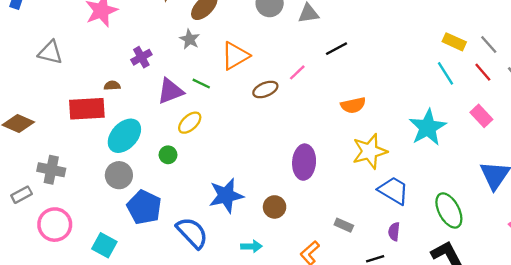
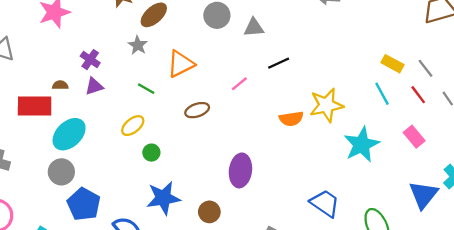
purple cross: (141, 57) -> (90, 60), turned -30
brown ellipse: (265, 89) -> (197, 110), moved
purple triangle: (170, 91) -> (94, 86), moved, size x0.7
yellow star: (370, 151) -> (326, 105), moved
green circle: (168, 155) -> (151, 153), moved

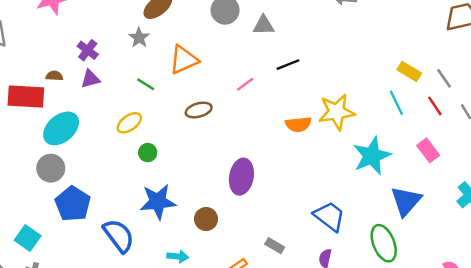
blue triangle: (423, 195) -> (406, 201), moved

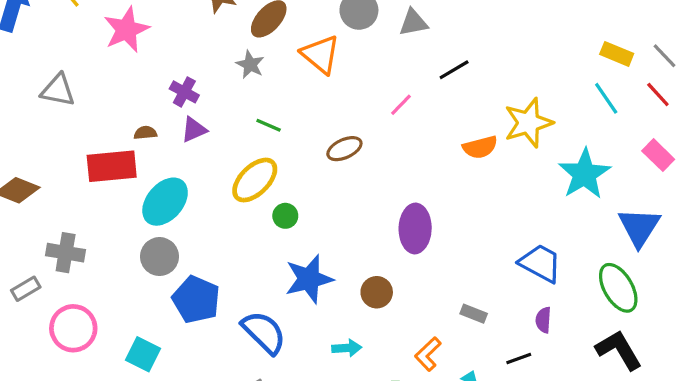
orange triangle: (184, 60) -> (320, 54), moved, turned -48
yellow ellipse: (129, 123) -> (255, 180), size x1.4

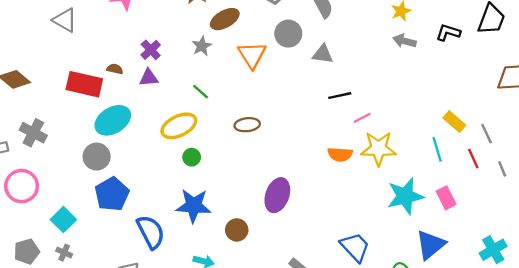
pink line: (401, 105) -> (362, 118), moved
pink rectangle: (658, 155) -> (446, 198), moved

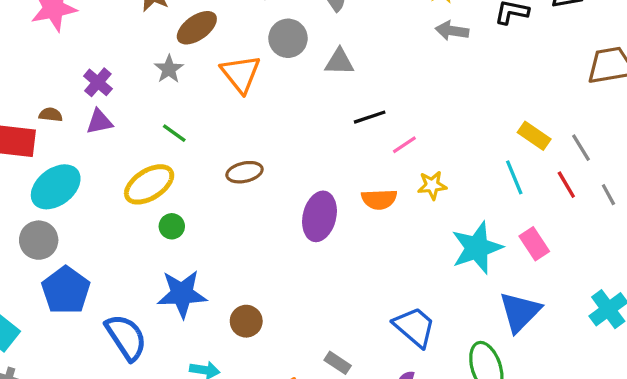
yellow star: (379, 149) -> (432, 185), size x0.6
purple ellipse: (277, 195) -> (319, 216), moved

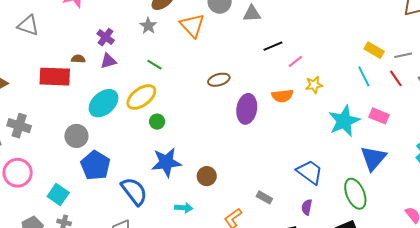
gray line: (581, 148) -> (403, 55), turned -66
brown ellipse: (245, 172) -> (219, 80), moved
cyan ellipse: (56, 187) -> (104, 103), moved
pink rectangle: (534, 244) -> (379, 116), turned -30

